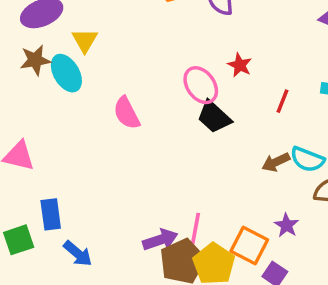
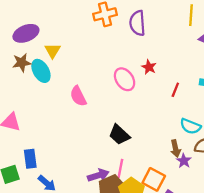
black trapezoid: (214, 117) -> (119, 135), moved
brown arrow: (276, 162) -> (175, 149), moved, turned -77
purple star: (286, 225) -> (184, 161), moved

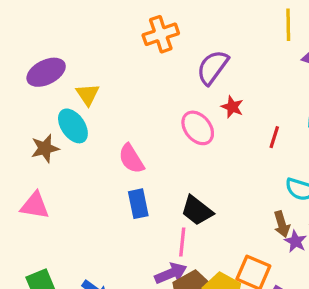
purple semicircle: (137, 23) -> (213, 67), moved, turned 45
brown star: (22, 63) -> (45, 148), moved
blue rectangle: (30, 159) -> (138, 204), moved
pink line: (120, 168) -> (182, 242), moved

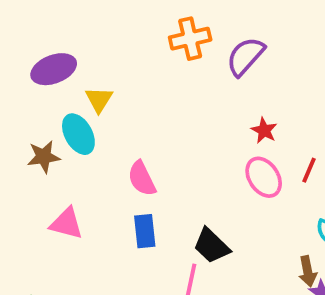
purple semicircle: (213, 67) -> (245, 56), moved
pink ellipse: (198, 128) -> (264, 177), moved
pink triangle: (35, 206) -> (66, 223), moved

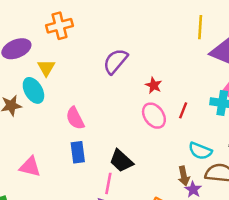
orange cross: (190, 39) -> (59, 26), moved
purple semicircle: (245, 56) -> (115, 61), moved
pink triangle: (66, 223) -> (30, 167), moved

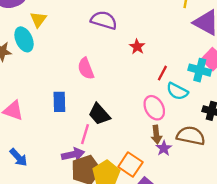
purple semicircle: (115, 61) -> (104, 20), turned 60
pink ellipse: (154, 116) -> (154, 108), moved
pink semicircle: (75, 118) -> (86, 69), moved
cyan semicircle: (200, 151) -> (177, 91), moved

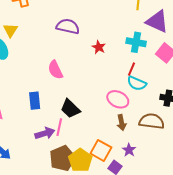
cyan cross: (200, 70) -> (136, 42), moved
red line: (162, 73) -> (132, 69), moved
pink ellipse: (154, 108) -> (118, 99), turned -30
purple star: (164, 148) -> (129, 150), moved
purple arrow: (73, 154) -> (45, 133), moved

